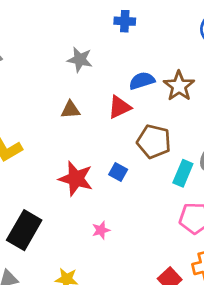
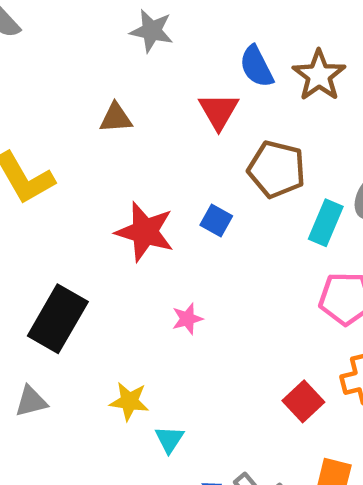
blue semicircle: (142, 81) -> (256, 67), turned -100
red triangle: (119, 107) -> (219, 111), turned -35
brown triangle: (71, 110) -> (116, 118), moved

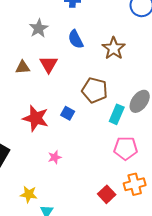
gray star: (152, 31) -> (39, 28), turned 30
blue semicircle: (256, 67) -> (76, 39), moved
red triangle: (219, 111) -> (49, 64), moved

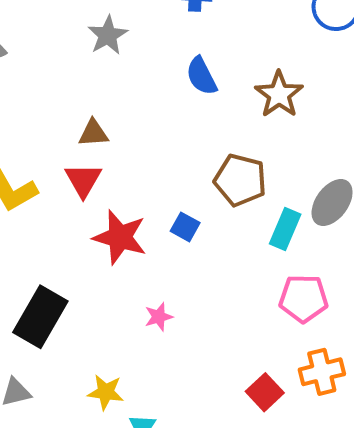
gray star: (39, 28) -> (108, 35), moved
red triangle: (49, 64) -> (83, 180), moved

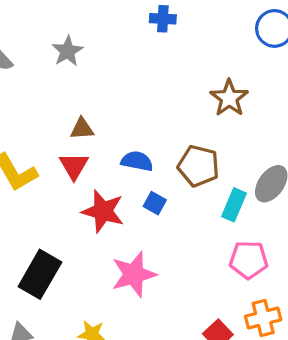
gray star: (108, 35) -> (67, 51), moved
blue semicircle: (201, 76) -> (137, 161), moved, turned 128
pink star: (159, 317) -> (134, 274), size x2.0

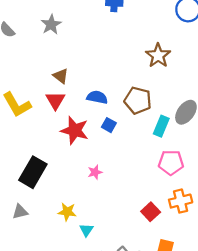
brown triangle: (82, 129) -> (61, 76), turned 42
pink star: (134, 274) -> (95, 172), size x0.5

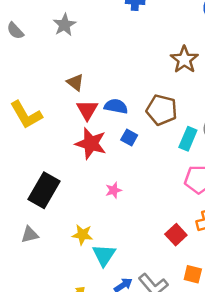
red triangle: (55, 100) -> (87, 110), moved
cyan triangle: (86, 230) -> (104, 255), size x1.5

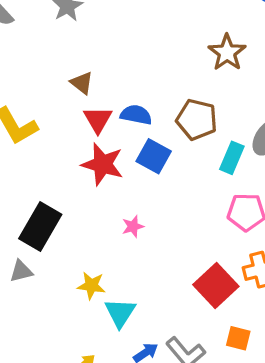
blue square: (129, 138) -> (154, 156), size x1.5
gray triangle: (30, 235) -> (21, 271), moved
red square: (176, 235) -> (216, 286), size x1.5

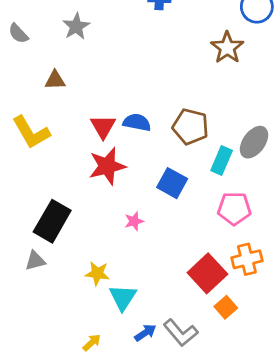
brown star: (227, 53) -> (227, 48), moved
brown triangle: (82, 83) -> (55, 80), moved, turned -40
blue square: (154, 156) -> (172, 183), moved
red star: (103, 164) -> (107, 166), turned -30
orange square: (238, 338) -> (226, 307), moved, turned 35

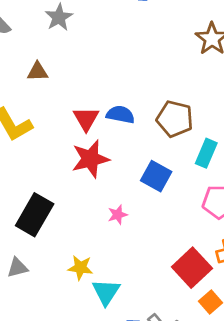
gray triangle: (35, 261) -> (17, 268), moved

